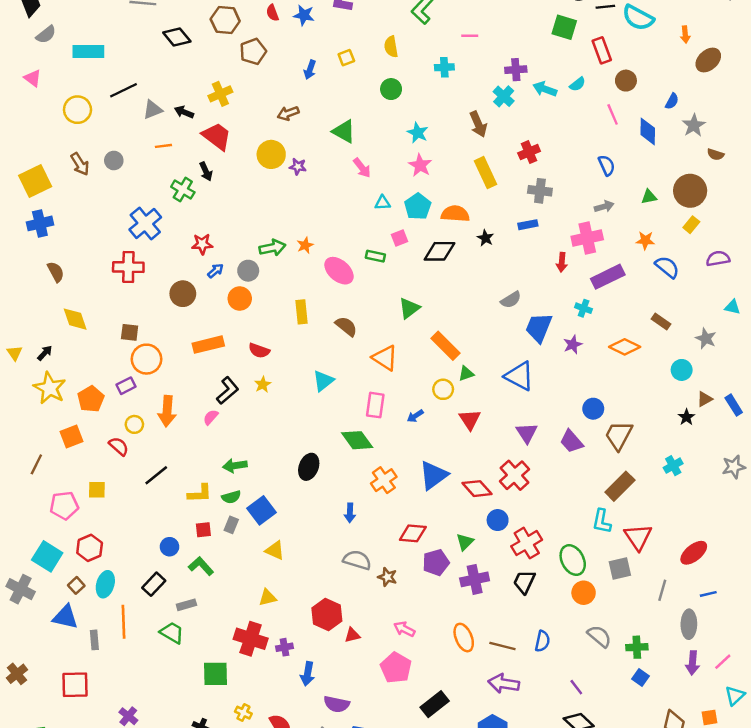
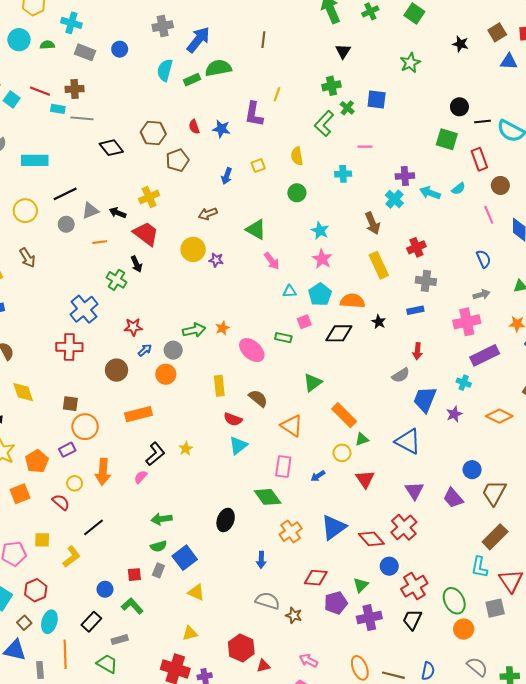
gray circle: (114, 160) -> (66, 224), moved
red arrow: (562, 262) -> (417, 351), moved
red semicircle: (259, 351) -> (233, 419), moved
yellow L-shape: (200, 493) -> (71, 557), moved, turned -35

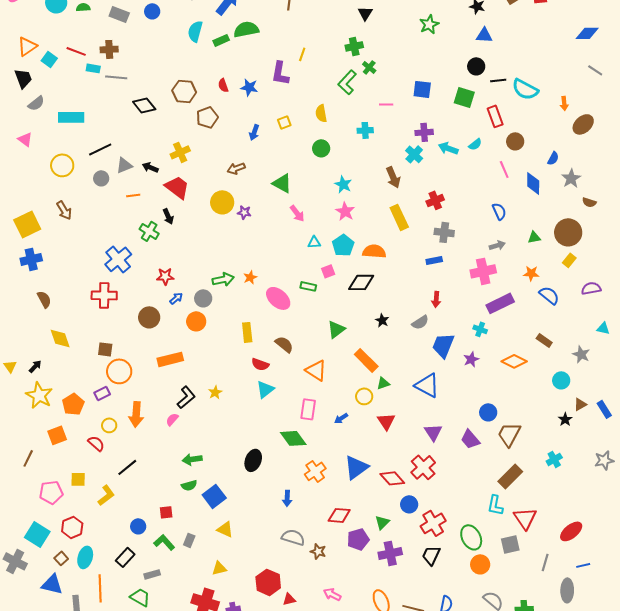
blue triangle: (509, 62) -> (484, 35), moved
blue square: (377, 99) -> (422, 89), moved
black star: (379, 322) -> (382, 320), moved
gray rectangle: (158, 570) -> (189, 540), moved

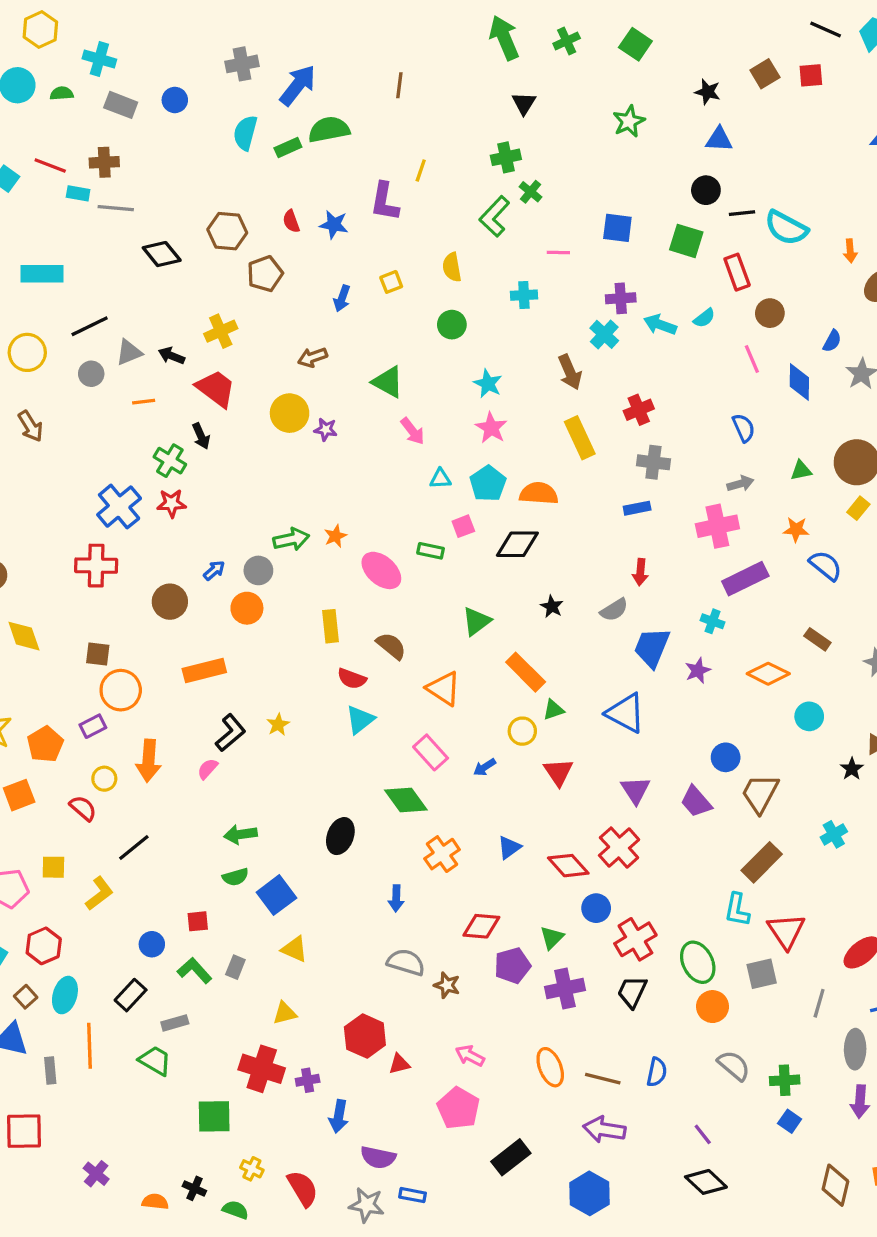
red star: (165, 276) -> (172, 503), moved
cyan circle: (561, 380) -> (809, 716), moved
pink rectangle: (308, 409) -> (431, 752), turned -50
blue triangle: (356, 467) -> (509, 848), size x0.6

